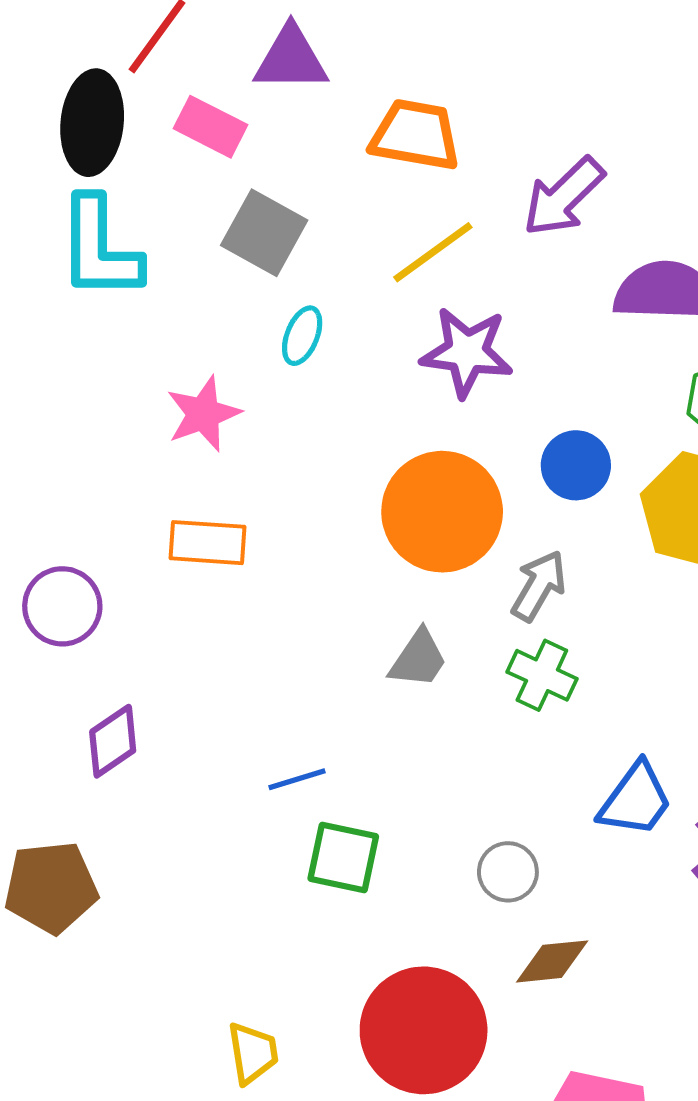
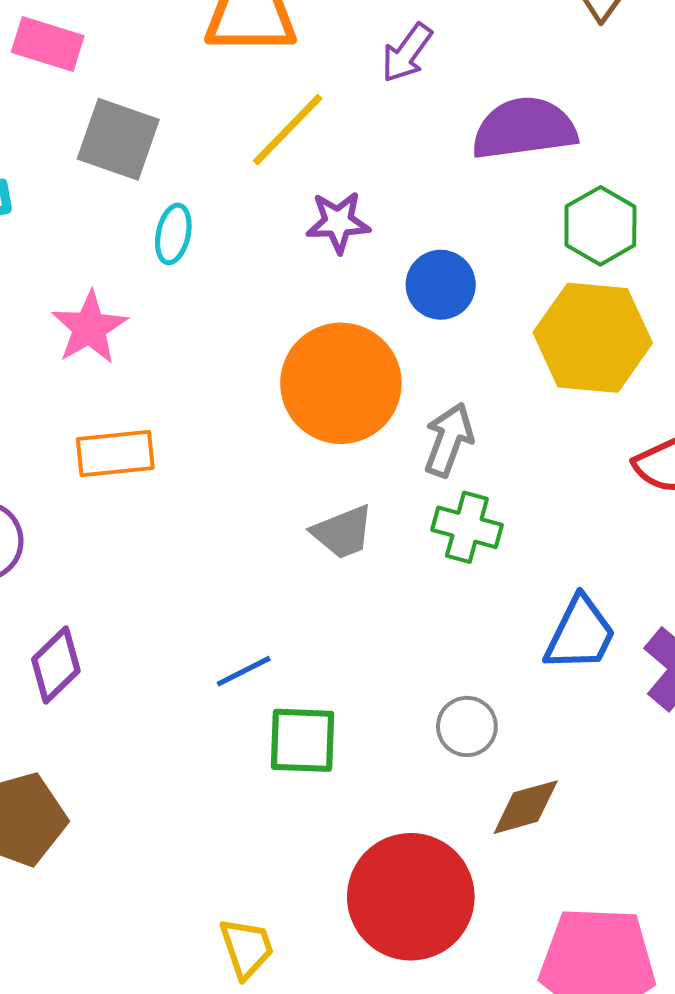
purple arrow: (564, 197) -> (407, 53), size x0.7
purple star: (467, 352) -> (338, 222), size x0.7
blue circle: (576, 465) -> (441, 285), moved
gray trapezoid: (418, 659) -> (343, 532), turned 44

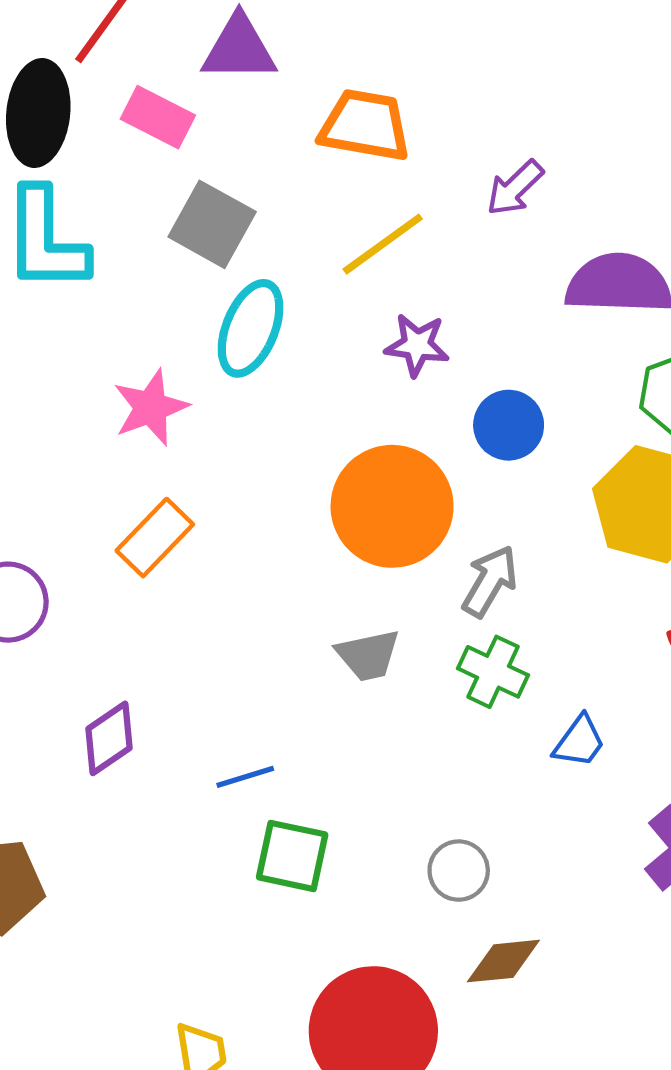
cyan ellipse: (173, 234) -> (251, 328), size x1.6
orange rectangle: (115, 454) -> (155, 538), turned -50
blue trapezoid: (580, 634) -> (579, 741), moved, size x0.7
purple diamond: (56, 665) -> (109, 738), moved

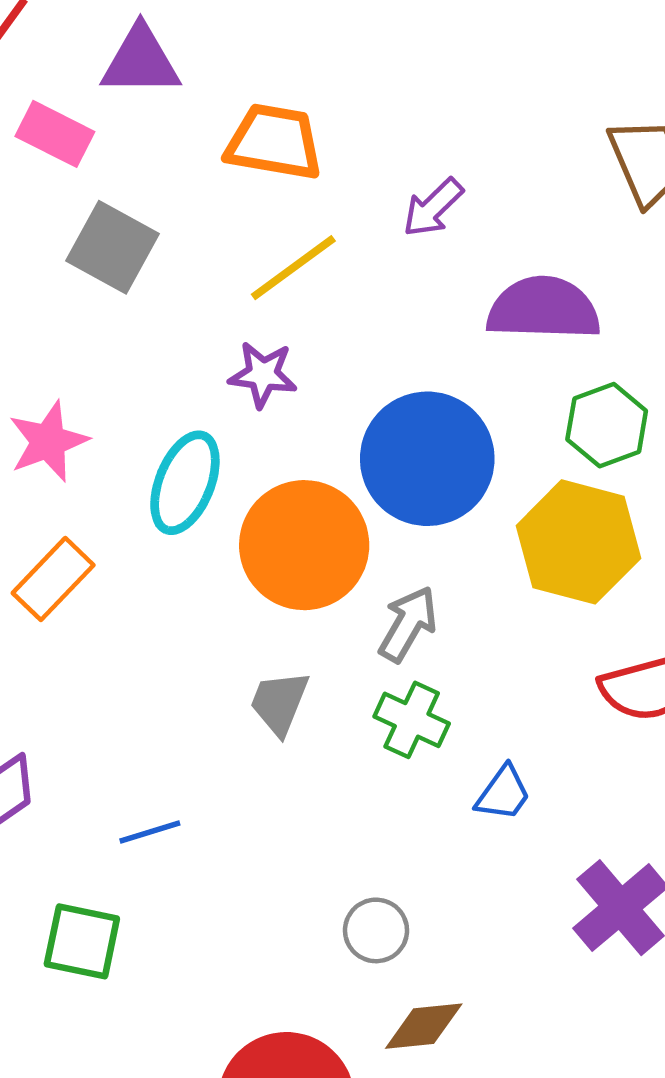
cyan ellipse: (251, 328) -> (185, 483), moved
purple star: (417, 345) -> (263, 375), moved
blue circle: (509, 425) -> (427, 459), size x1.8
gray trapezoid: (368, 655) -> (279, 703), turned 124
green square: (292, 856) -> (82, 941), moved

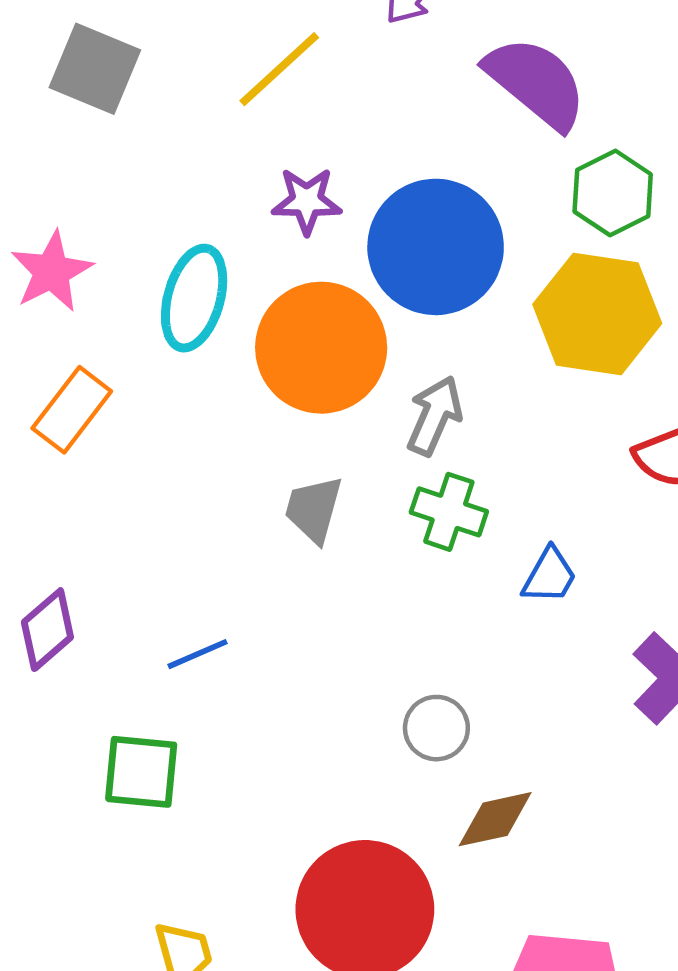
purple semicircle: (543, 309) -> (536, 83), turned 44
purple star: (263, 375) -> (307, 201), moved

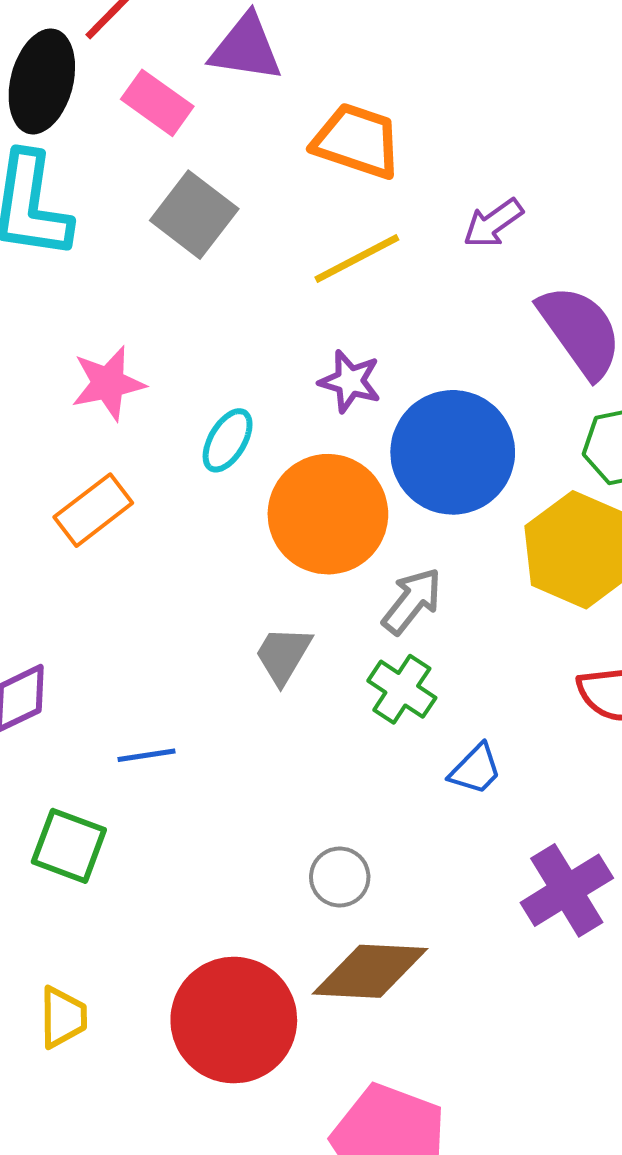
cyan ellipse: (194, 298) -> (228, 440), size x0.7
brown diamond: (495, 819) -> (370, 971), size x1.5

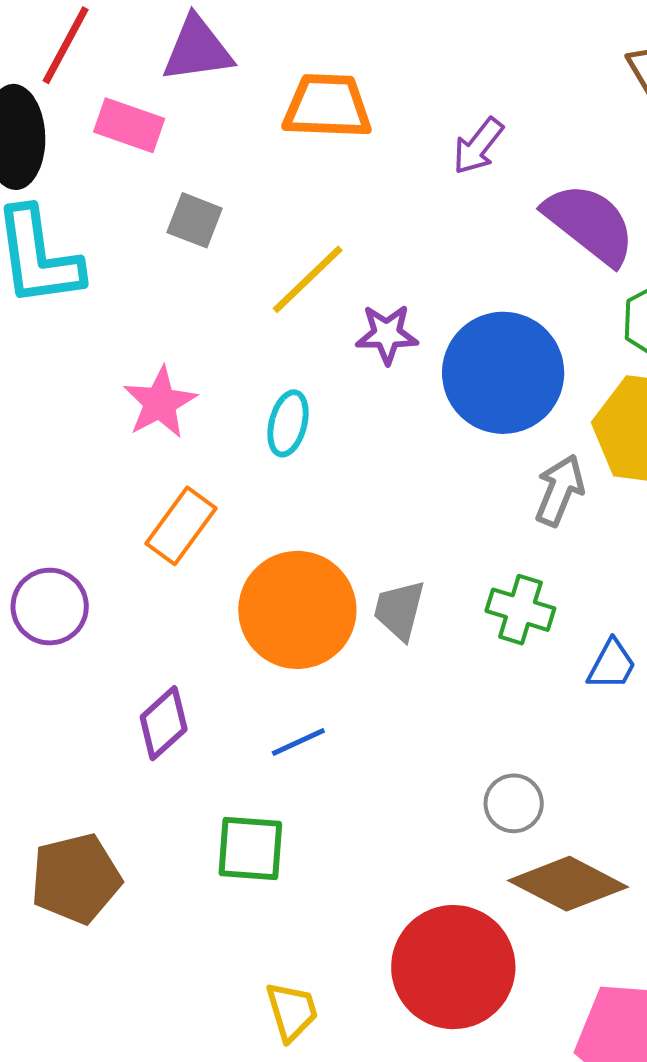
gray square: (194, 215) -> (195, 220), size x0.7
yellow line: (357, 259) -> (308, 279), moved
orange circle: (328, 514) -> (297, 610), moved
gray arrow: (412, 601) -> (560, 490), moved
brown diamond: (370, 971) -> (568, 884), turned 41

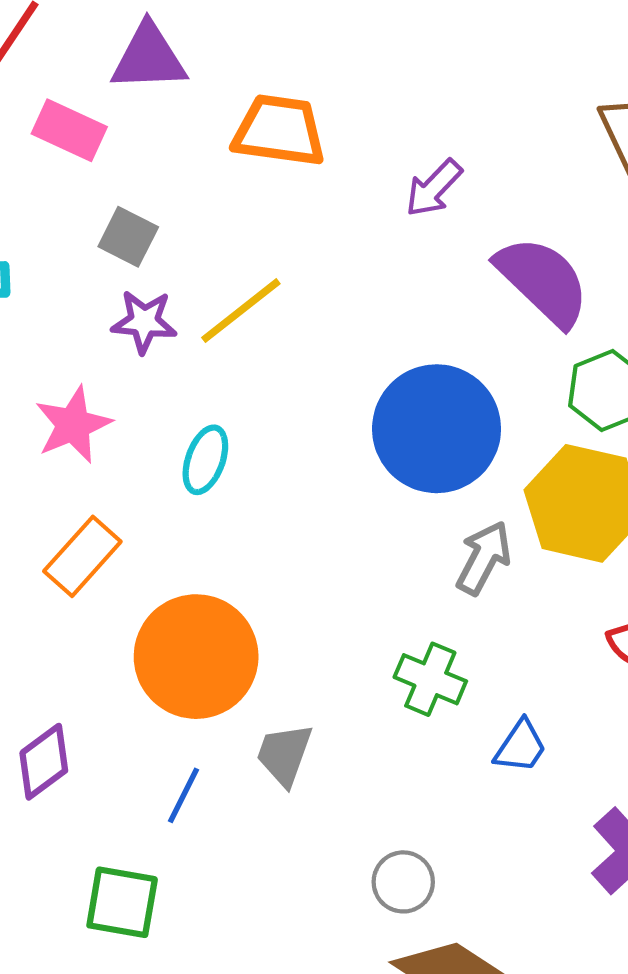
purple star: (387, 334) -> (144, 322), moved
gray trapezoid: (399, 610) -> (284, 755), moved
blue line: (298, 742) -> (183, 795), turned -44

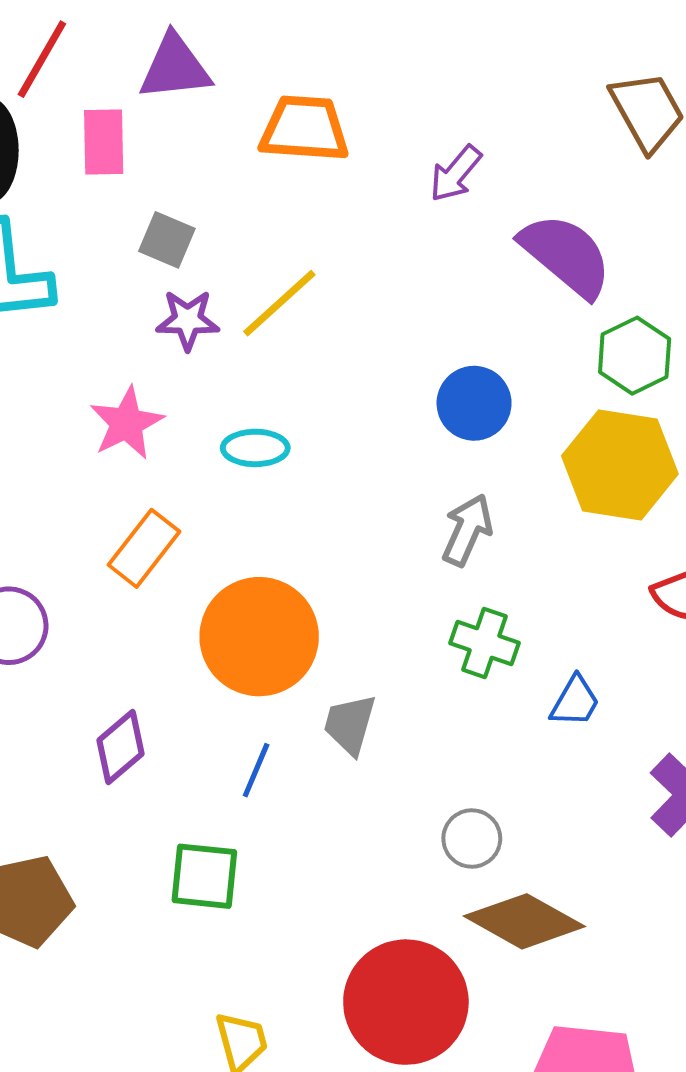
pink rectangle: (69, 130) -> (104, 142), turned 68
blue circle: (437, 429) -> (474, 403), size x0.6
cyan ellipse: (205, 460) -> (255, 448), turned 74
gray arrow: (484, 558) -> (467, 530), moved

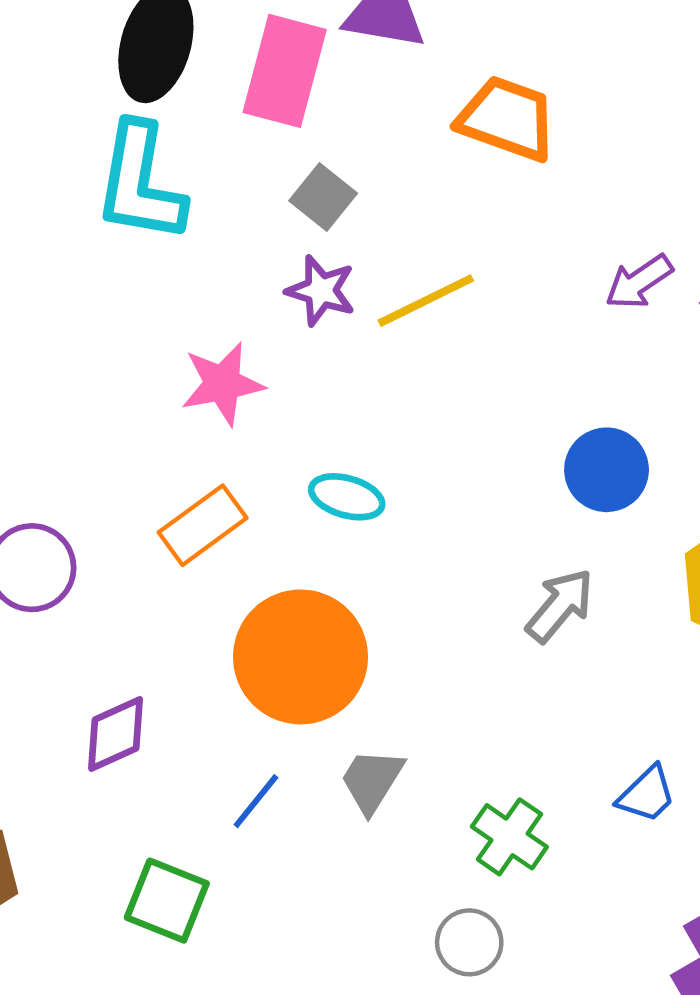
pink rectangle: (104, 142) -> (285, 71), size x1.4
purple arrow: (456, 173) -> (639, 282), moved
cyan ellipse: (255, 448) -> (347, 497), moved
green cross: (484, 643) -> (509, 837), moved
blue trapezoid: (575, 701) -> (647, 794), moved

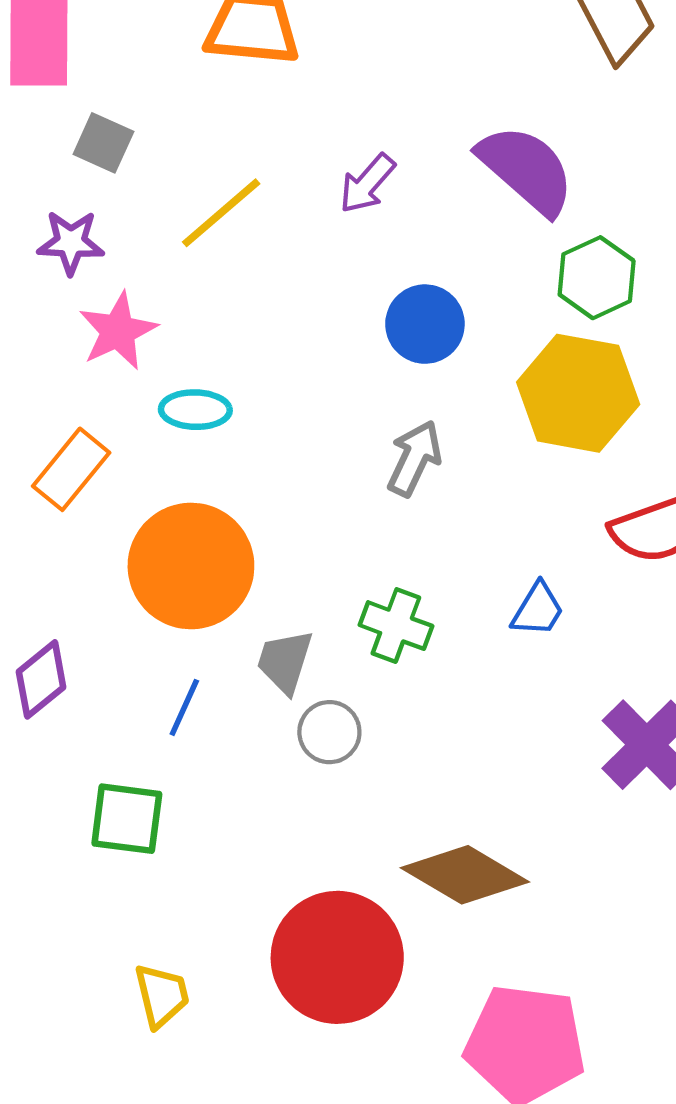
purple arrow: (639, 282) -> (367, 184), moved
purple star: (321, 291) -> (71, 242), moved
pink star: (222, 384) -> (118, 331), moved
green cross: (509, 837) -> (396, 626), moved
gray circle: (469, 942) -> (329, 732), moved

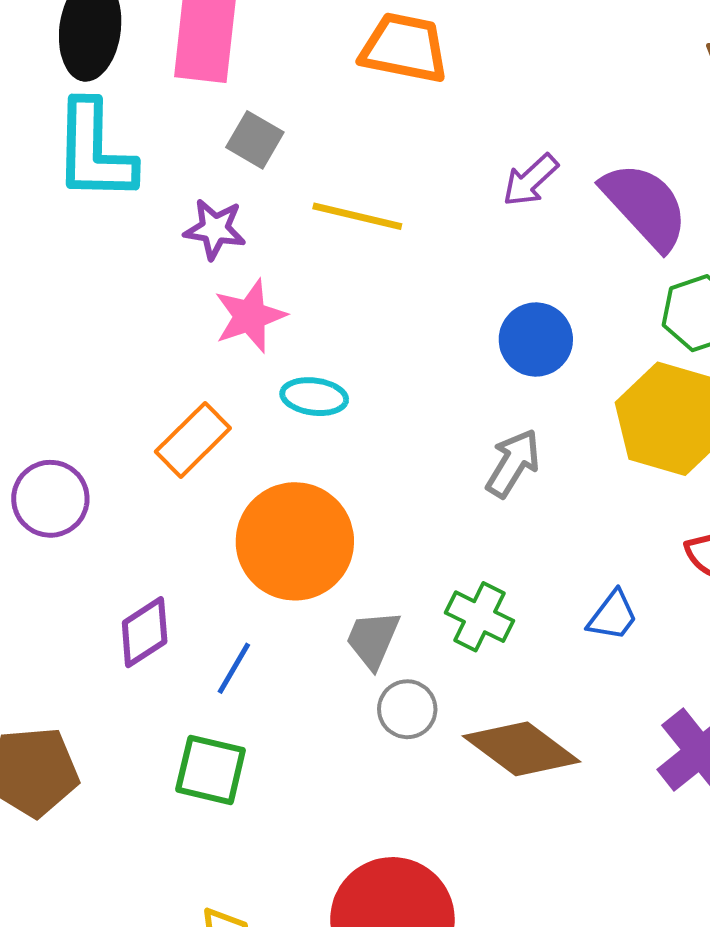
purple arrow: (367, 184) -> (530, 180), moved
yellow line: (221, 213) -> (357, 216), turned 48
blue line: (184, 707) -> (234, 668), moved
brown diamond: (465, 875) -> (522, 749), moved

